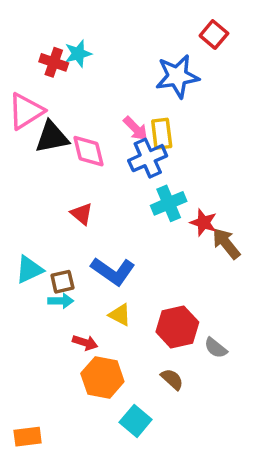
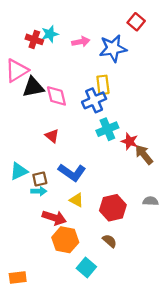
pink arrow: (136, 128) -> (81, 42), moved, turned -56
red arrow: (85, 343) -> (54, 218), size x1.5
gray semicircle: (216, 348) -> (151, 201), moved, turned 144

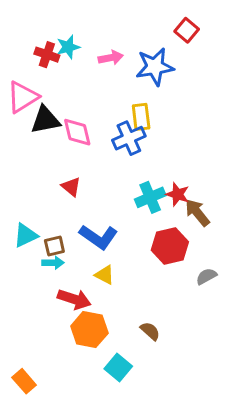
cyan cross: (107, 129) -> (150, 197), moved
gray semicircle: (151, 201) -> (206, 276), turned -32
red hexagon: (113, 208) -> (170, 246), moved
orange rectangle: (18, 277) -> (24, 381), turned 56

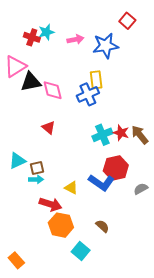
brown arrow: (197, 213) -> (140, 135), moved
blue L-shape: (99, 237) -> (101, 183), moved

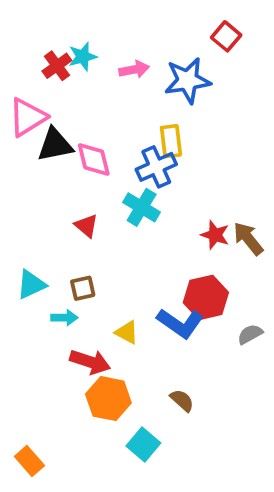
red cross: (32, 37) -> (57, 66), turned 35
cyan cross: (102, 135) -> (142, 207), moved, turned -36
brown square: (37, 168) -> (83, 288), moved

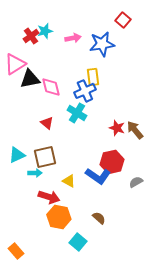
brown square: (83, 288) -> (45, 157), size x1.6

